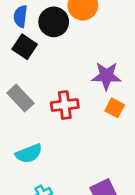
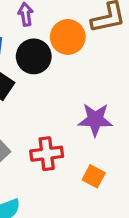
orange square: (115, 108) -> (94, 176), moved

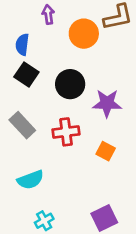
black circle: (34, 56) -> (70, 84), moved

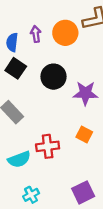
purple arrow: (48, 14) -> (36, 34), moved
red cross: (66, 132) -> (48, 146), moved

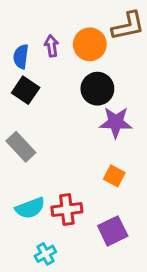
black circle: (53, 77) -> (97, 89), moved
red cross: (48, 146) -> (67, 210), moved
purple square: (83, 192) -> (113, 231), moved

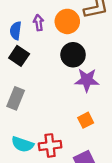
gray rectangle: (21, 147) -> (16, 98), turned 65
orange square: (114, 176) -> (86, 120), turned 35
cyan semicircle: (30, 208) -> (22, 144), turned 40

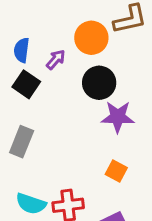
purple arrow: (39, 23) -> (56, 59), moved, turned 49
orange square: (86, 120) -> (116, 171), turned -35

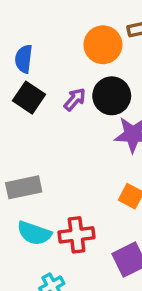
purple arrow: (56, 59) -> (75, 99), moved
gray rectangle: (22, 142) -> (24, 187), moved, turned 56

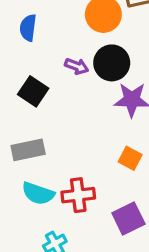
black square: (29, 98) -> (33, 91), moved
purple arrow: (75, 99) -> (77, 66), turned 70

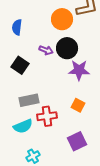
gray rectangle: (28, 150) -> (29, 100), moved
cyan semicircle: (38, 193) -> (23, 126), turned -42
red cross: (78, 195) -> (47, 116), moved

